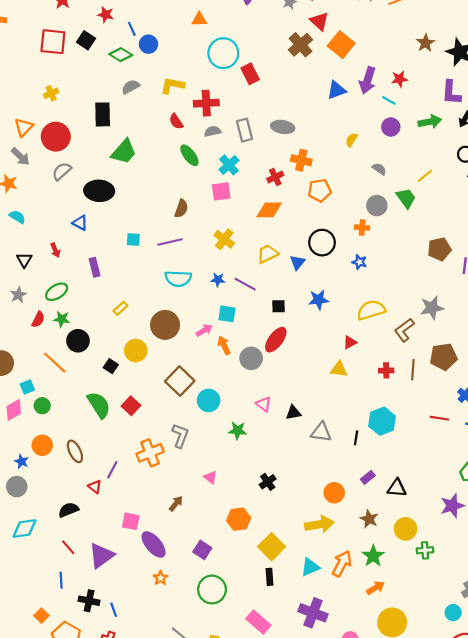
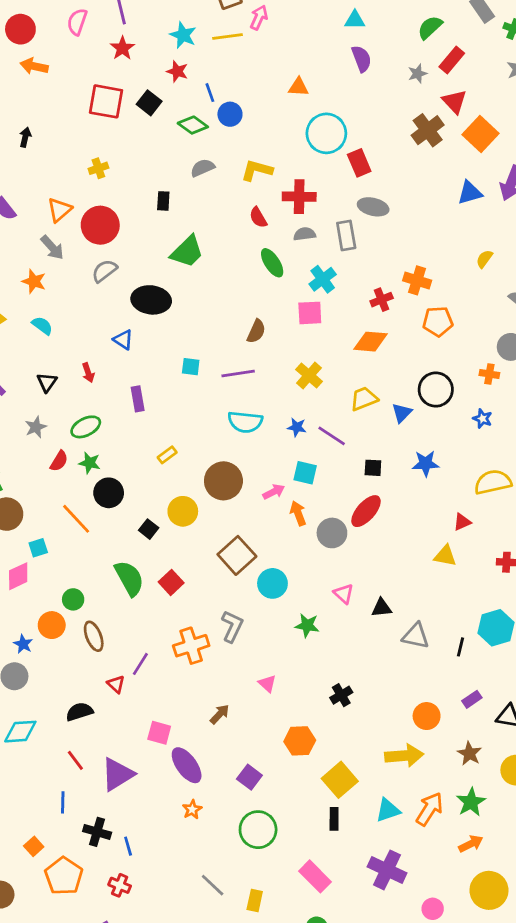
black rectangle: (103, 114) -> (163, 201), size x0.6
gray ellipse: (283, 127) -> (373, 207), moved
green circle: (42, 406) -> (73, 599), moved

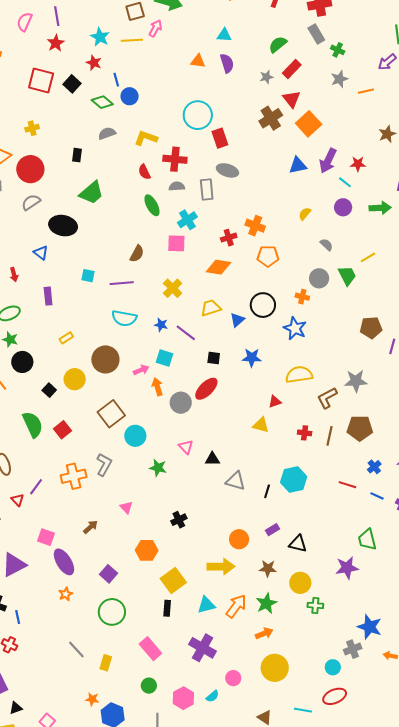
orange triangle: (299, 87) -> (198, 61), moved
blue star: (482, 419) -> (295, 328), size x1.6
brown star: (469, 754) -> (268, 568), turned -30

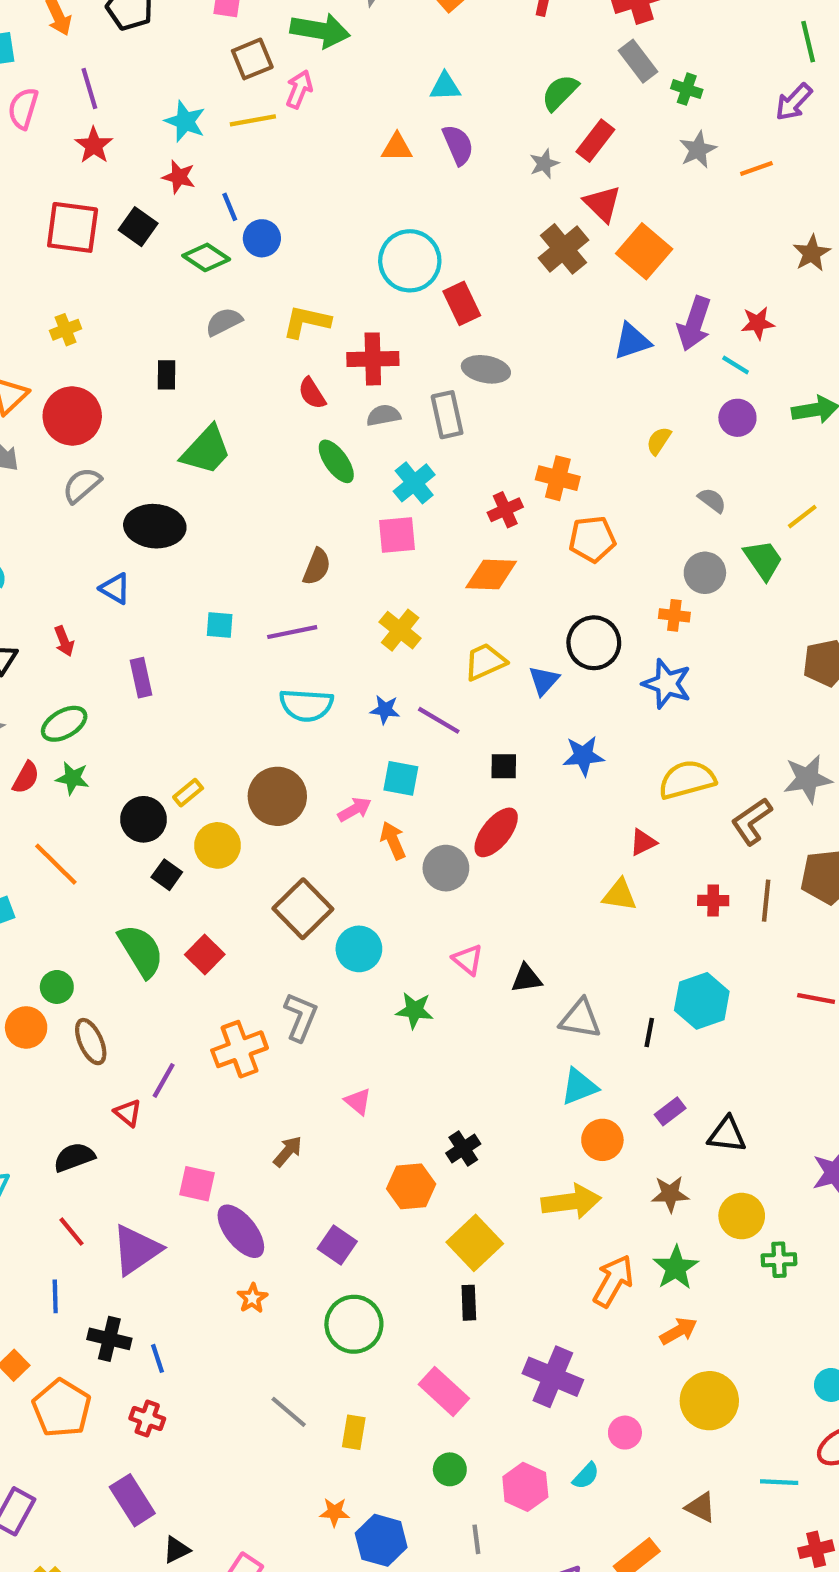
yellow rectangle: (66, 338) -> (188, 793), moved
black circle: (22, 362) -> (143, 819), moved
black cross: (179, 520) -> (463, 1148), moved
cyan triangle: (206, 605) -> (579, 1087), moved

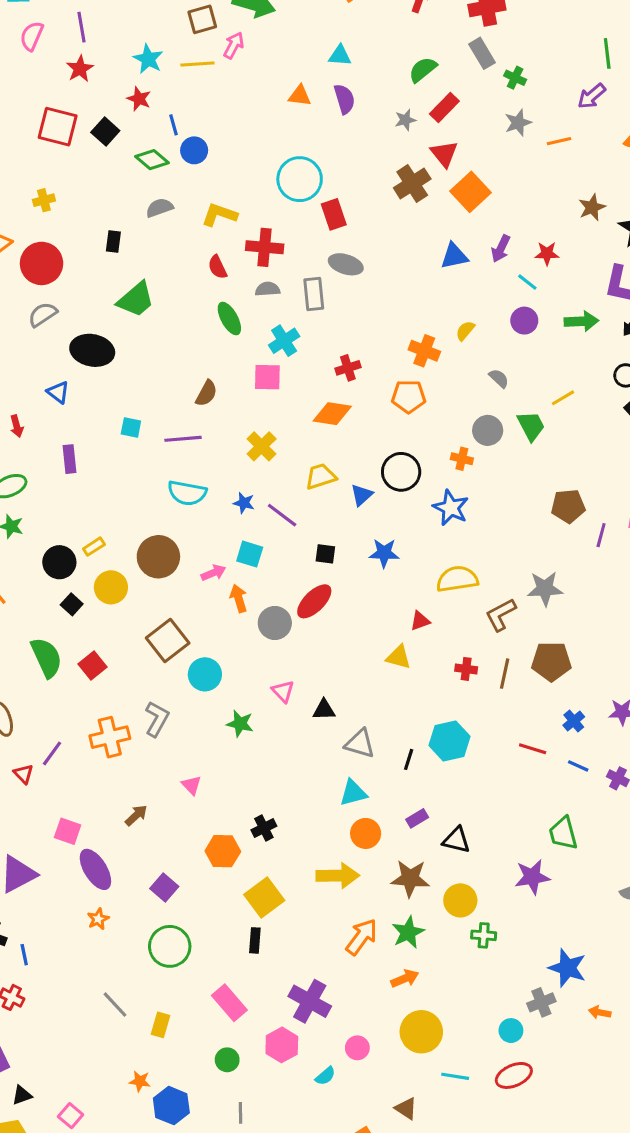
purple arrow: (694, 324) -> (501, 249), size x0.7
orange cross: (558, 478) -> (424, 351), moved
brown star: (670, 1194) -> (410, 878), size x1.4
cyan line: (779, 1482) -> (455, 1076), moved
pink hexagon: (525, 1487) -> (282, 1045), moved

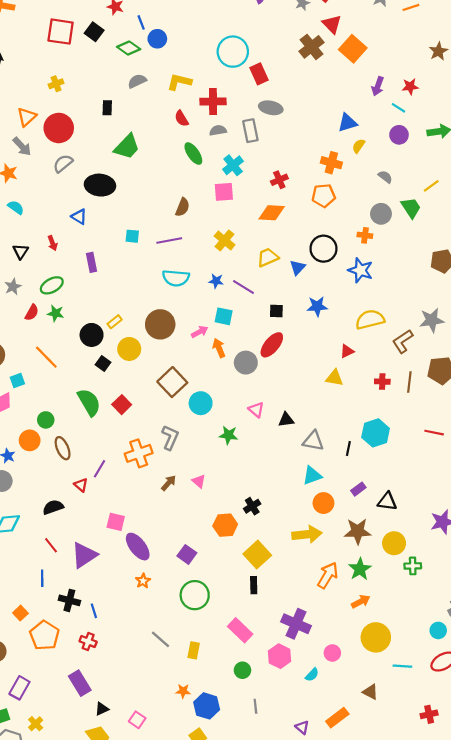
blue triangle: (454, 256) -> (347, 123), moved
brown arrow: (136, 815) -> (169, 483), moved

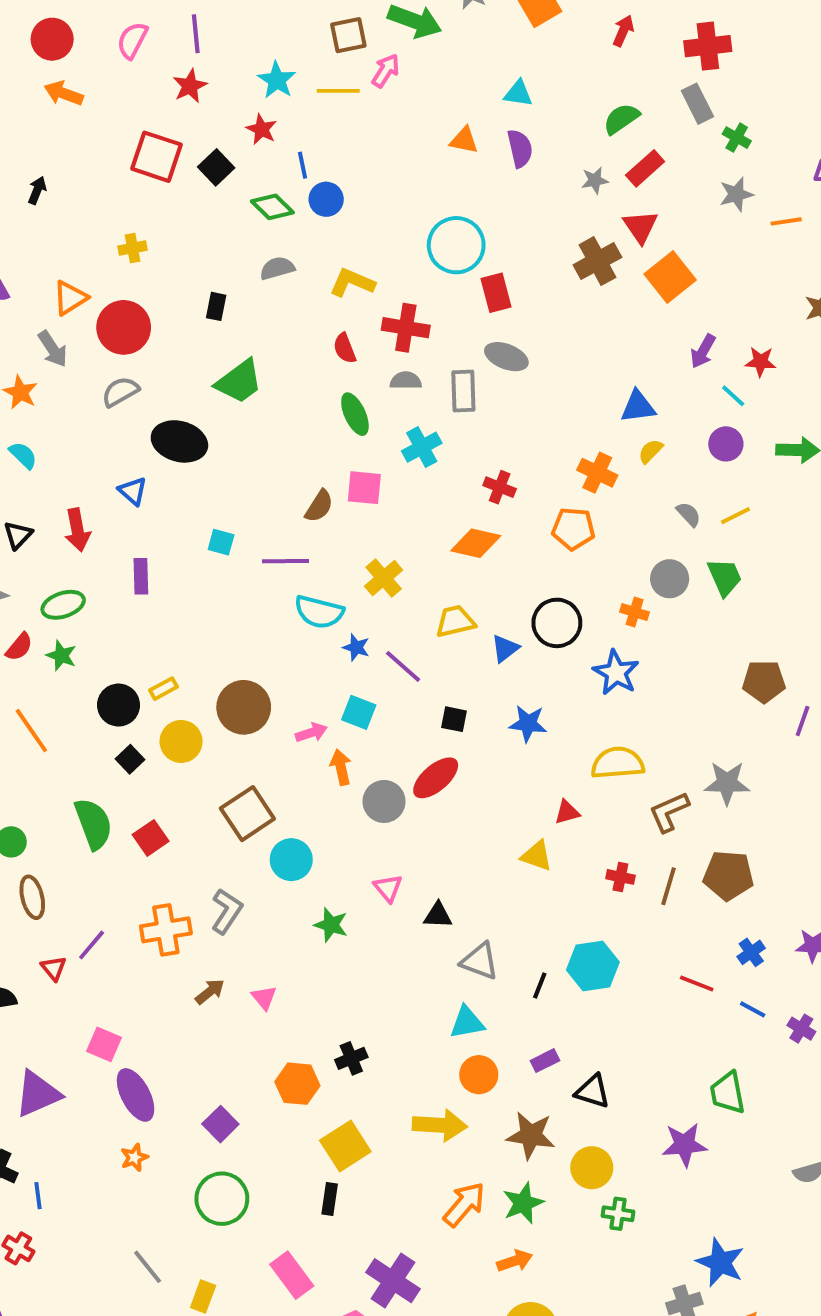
red cross: (279, 180) -> (500, 487), turned 35
yellow line: (431, 186) -> (735, 516), moved
pink square: (224, 192) -> (364, 488), moved
red arrow: (53, 243) -> (77, 530), size x1.5
cyan semicircle: (176, 278) -> (319, 612), moved

